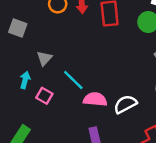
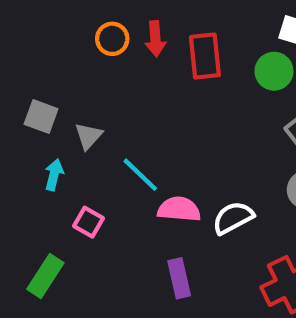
gray square: (18, 28) -> (41, 116), moved
pink square: (44, 96) -> (88, 222), moved

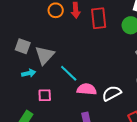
gray triangle: (88, 136) -> (45, 55), size x1.5
cyan arrow: (54, 175) -> (29, 73), turned 64
pink square: (88, 222) -> (45, 95), turned -32

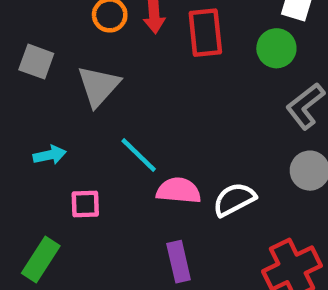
gray square: (23, 46) -> (36, 62), moved
gray triangle: (45, 55) -> (99, 86), moved

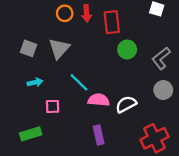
green circle: (276, 48) -> (127, 49), moved
gray square: (36, 62) -> (28, 48), moved
green rectangle: (41, 259) -> (31, 134), turned 40

